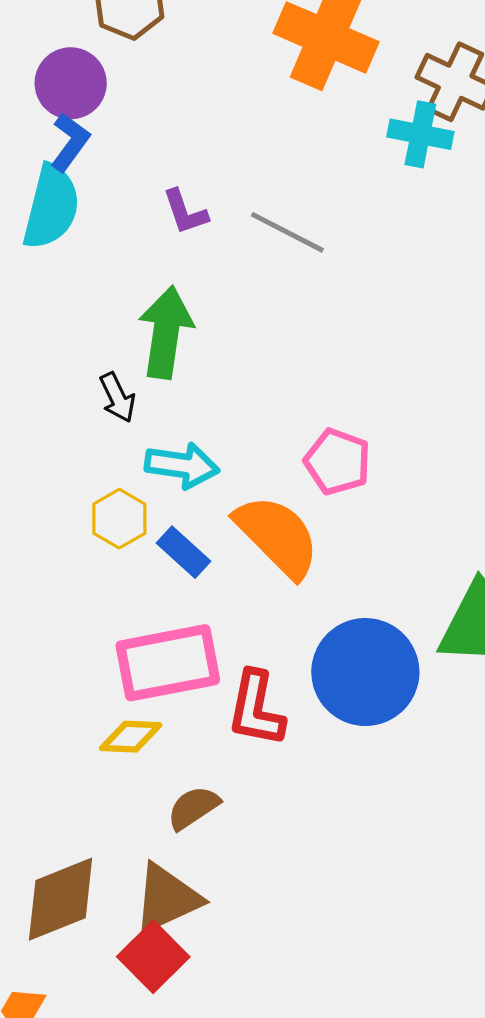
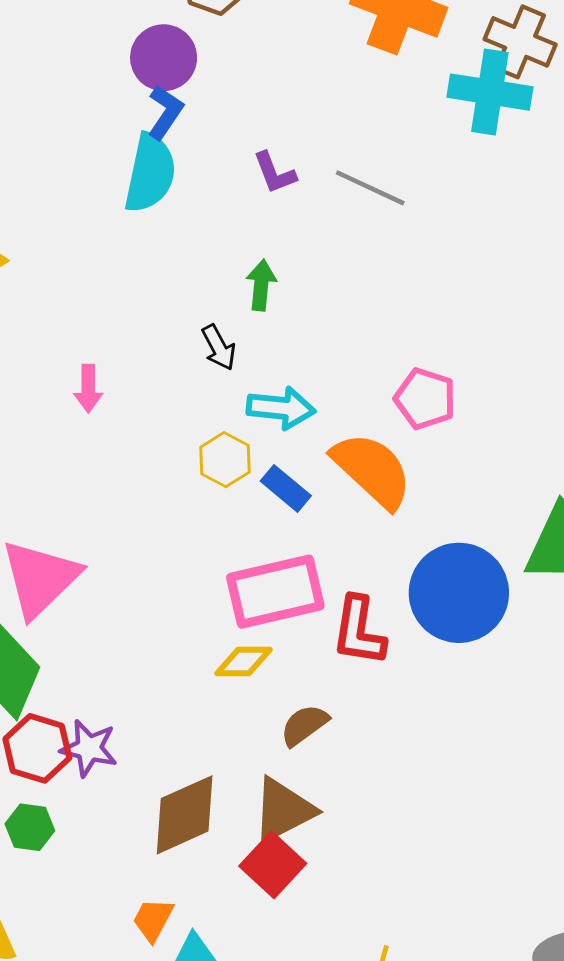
cyan cross: (420, 134) -> (490, 92), size x1.4
green arrow: (166, 332) -> (261, 285), size x0.6

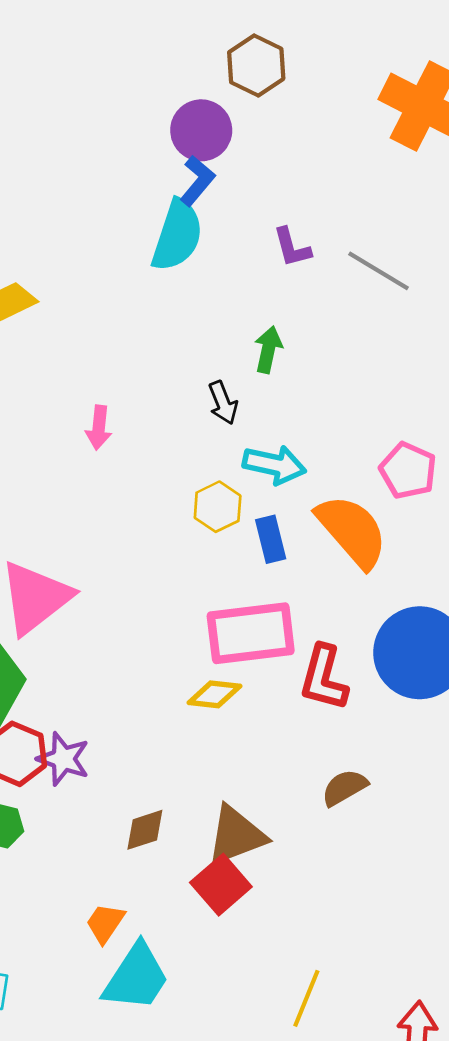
blue rectangle: (286, 488) -> (271, 539), turned 30
brown semicircle: (304, 725) -> (344, 788), moved
brown diamond: (185, 815) -> (145, 830), size x0.6

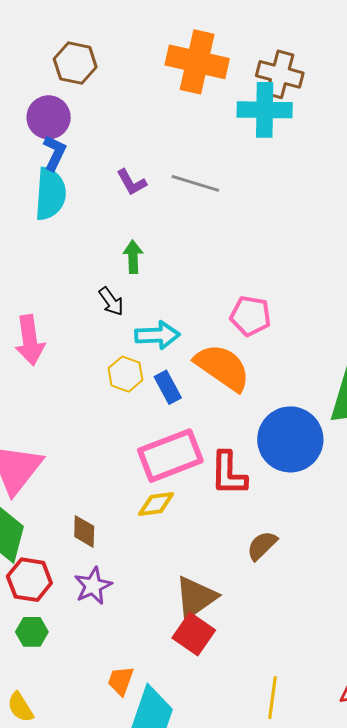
pink arrow: (99, 428) -> (30, 340), size x1.6
purple star: (63, 759) -> (93, 586), moved, turned -30
brown diamond: (145, 830) -> (84, 531), moved, turned -56

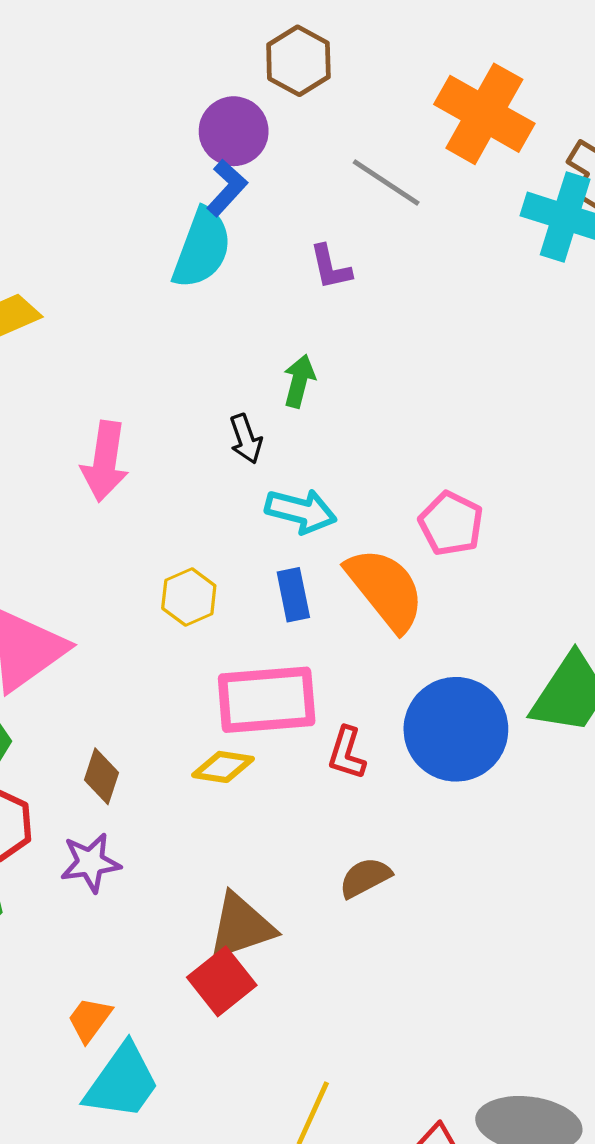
gray line: (195, 183) -> (386, 183), moved
yellow hexagon: (125, 374) -> (189, 597), moved
red L-shape: (229, 474) -> (347, 753), size x0.7

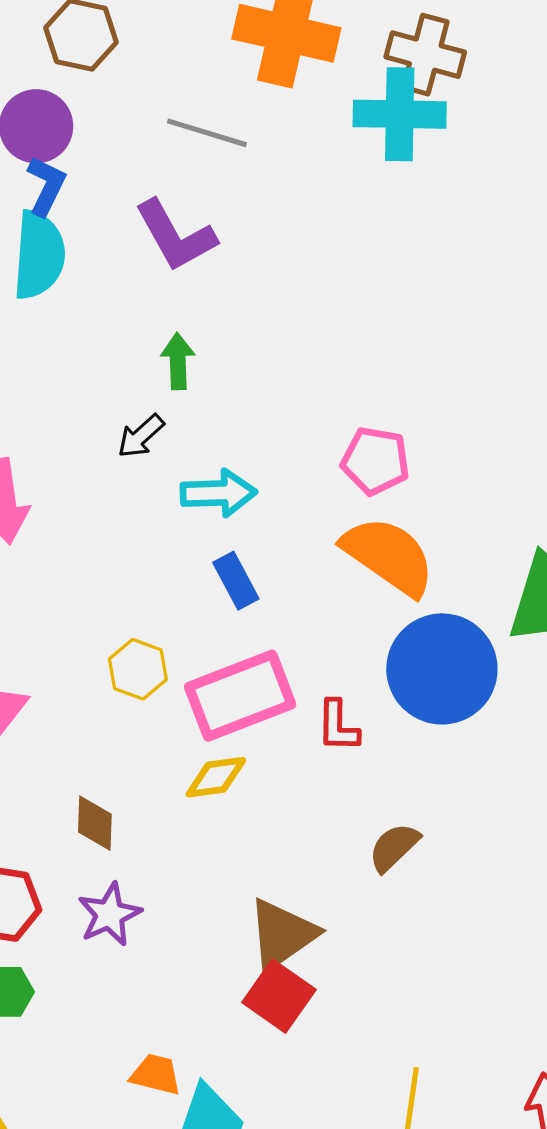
purple L-shape: (330, 267) -> (176, 236), size x1.6
black arrow: (246, 439) -> (141, 436), turned 84
orange semicircle: (385, 589) -> (389, 556), moved
yellow hexagon: (189, 597) -> (138, 669), moved
orange trapezoid: (90, 1019) -> (156, 1074), turned 84

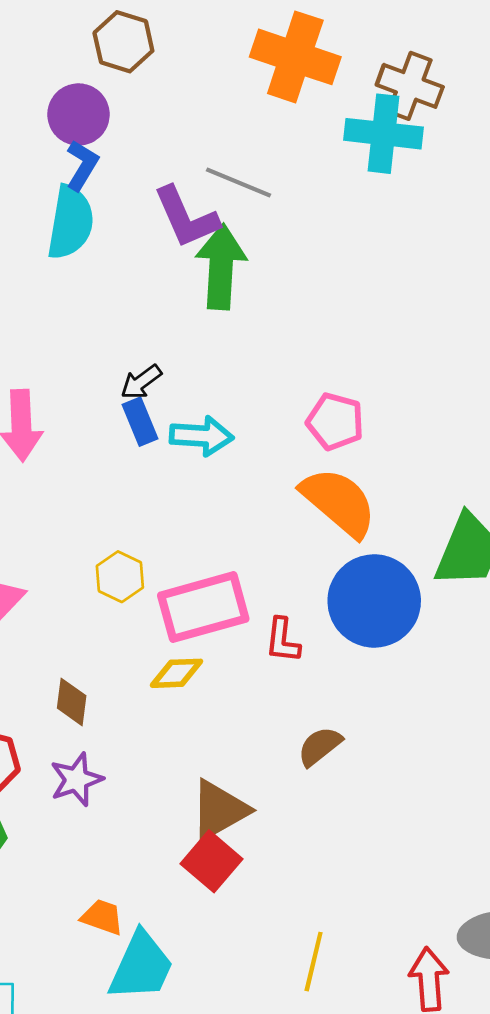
gray line: (207, 133) -> (238, 182), moved
green arrow: (178, 361) -> (221, 267), moved, size x1.8
blue rectangle: (236, 581) -> (140, 422), moved

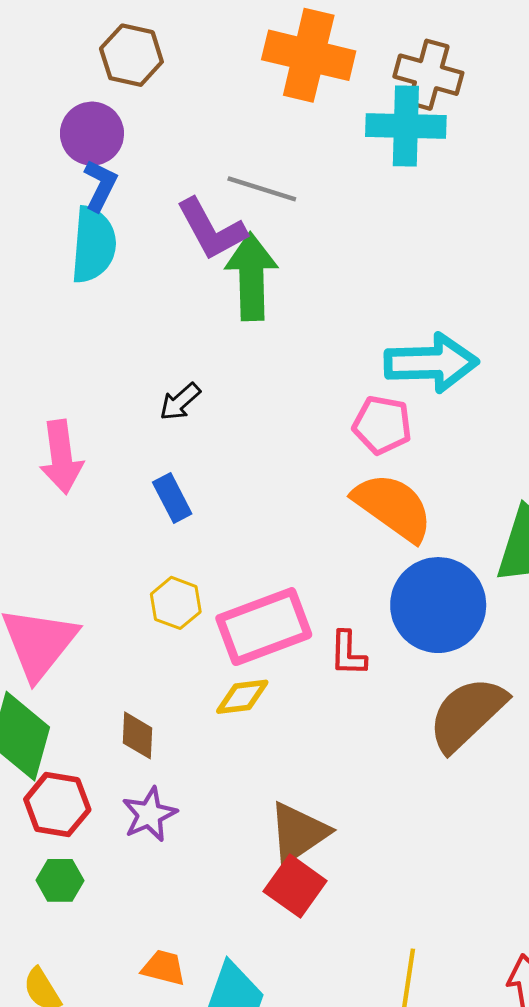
blue rectangle: (140, 422) -> (172, 498), moved
cyan arrow: (201, 436) -> (431, 363), moved, size x1.4
brown semicircle: (320, 746) -> (467, 714), moved, size x1.8
orange trapezoid: (102, 917) -> (164, 968), moved

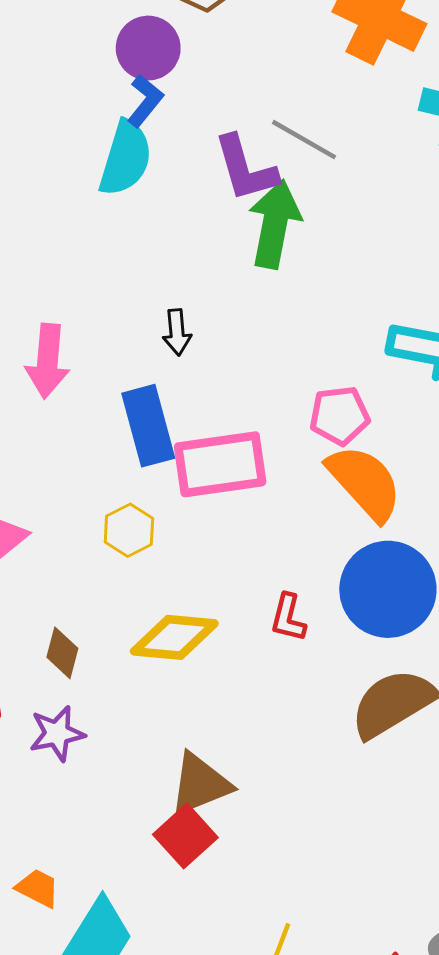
black arrow: (180, 402) -> (177, 332), turned -66
pink pentagon: (382, 425) -> (339, 415), moved, turned -30
blue rectangle: (172, 498) -> (148, 426), size x1.6
pink rectangle: (264, 627) -> (220, 464), moved
yellow diamond: (242, 697) -> (174, 637), size x1.5

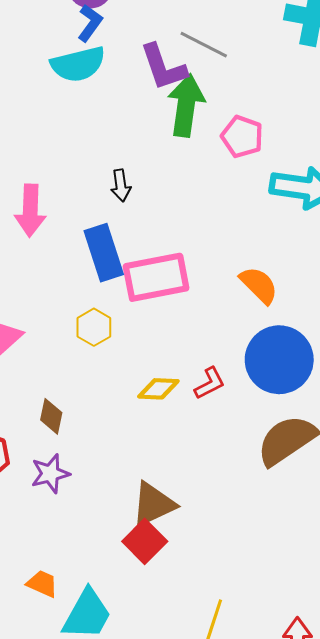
cyan semicircle: (125, 158) -> (78, 64), turned 62
pink pentagon: (339, 415) -> (242, 137), moved, turned 30
orange semicircle: (365, 483) -> (259, 285), size x0.7
red L-shape: (288, 618) -> (210, 383), turned -128
yellow diamond: (174, 637) -> (158, 389), moved, size x0.7

